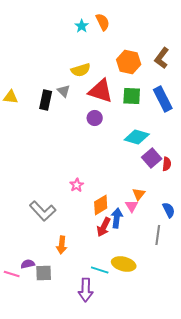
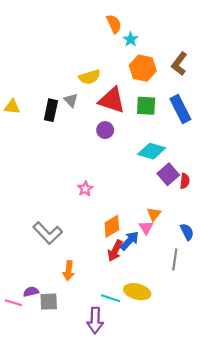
cyan star: (82, 26) -> (131, 39), moved
pink star: (77, 185) -> (85, 189), moved
blue arrow: (117, 218) -> (129, 241), turned 36

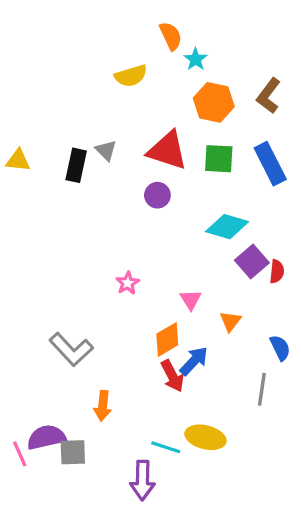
yellow semicircle: (90, 77) -> (131, 76), moved
pink triangle: (146, 227) -> (191, 300), moved
red arrow: (115, 251) -> (172, 376), turned -55
purple semicircle: (31, 292) -> (46, 437), size x1.6
pink line: (13, 303) -> (20, 454), turned 49

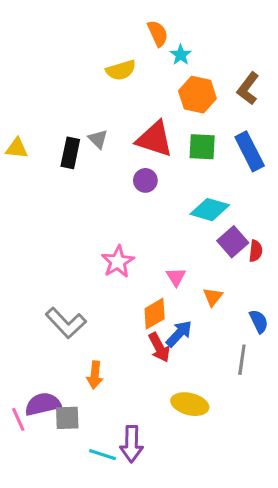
pink star: (128, 283) -> (118, 262), size x1.5
cyan line: (166, 447) -> (102, 455), moved

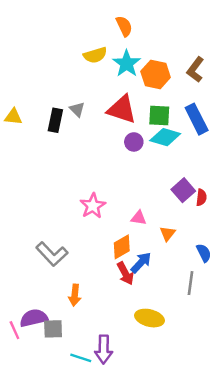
cyan star: (181, 55) -> (127, 64), moved, size x1.6
purple circle: (145, 180) -> (134, 142), moved
cyan diamond: (210, 210) -> (165, 137), moved
pink triangle: (176, 277) -> (139, 218), turned -49

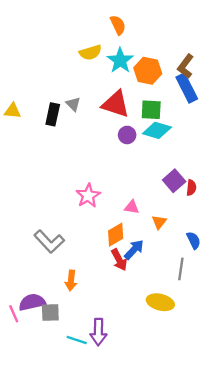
blue rectangle: (197, 119) -> (187, 88), moved
yellow ellipse: (149, 318) -> (160, 302), moved

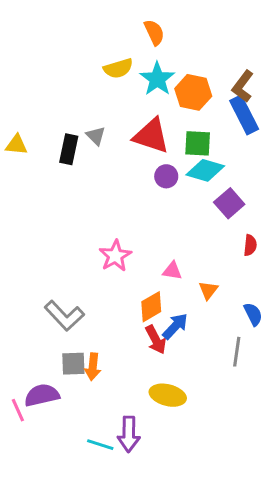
purple square: (174, 181) -> (229, 203), moved
yellow ellipse: (160, 302) -> (168, 395), moved
gray square: (50, 313) -> (73, 364), moved

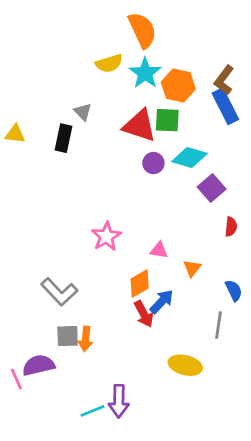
orange semicircle: (154, 32) -> (142, 30), size x1.5
gray triangle: (96, 136) -> (83, 112), moved
green square: (198, 143) -> (167, 120), moved
yellow ellipse: (168, 395) -> (185, 365), moved
cyan line: (100, 445) -> (93, 411), turned -40

